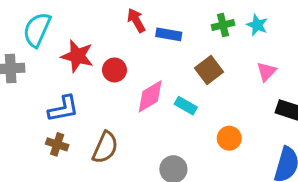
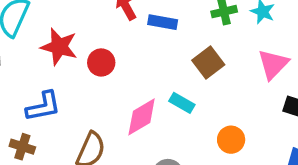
pink triangle: (266, 72) -> (273, 64), size x1.4
pink diamond: (150, 96) -> (142, 117), moved
brown cross: (57, 144) -> (22, 147), moved

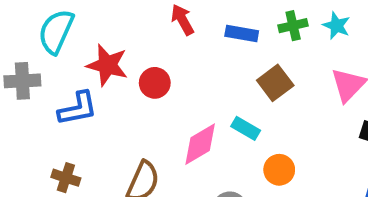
blue rectangle: (163, 22) -> (242, 33), moved
blue L-shape: (43, 106) -> (78, 109), moved
orange circle: (231, 140) -> (279, 170), moved

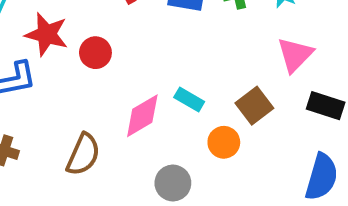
brown square: (275, 83) -> (254, 106), moved

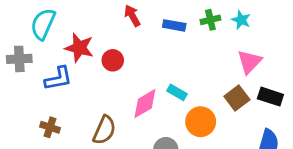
brown square: (254, 106) -> (237, 98), moved
orange circle: (224, 142) -> (201, 122), size x1.4

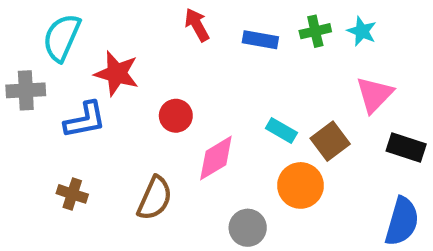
red circle: (113, 60) -> (176, 116), moved
cyan rectangle: (177, 92) -> (281, 131), moved
brown square: (237, 98) -> (330, 141), moved

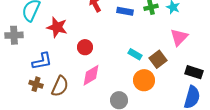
blue L-shape: (85, 120) -> (42, 61), moved
black rectangle: (406, 147) -> (194, 72), moved
pink diamond: (216, 158) -> (91, 75), moved
brown semicircle: (155, 198) -> (60, 86), moved

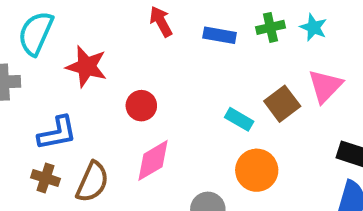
brown square: (158, 59) -> (282, 104), moved

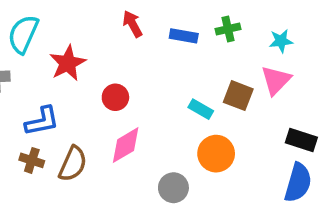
cyan star: (313, 27) -> (281, 41), moved, turned -30
red star: (87, 67) -> (68, 63), turned 30
brown square: (282, 104) -> (238, 96), turned -32

